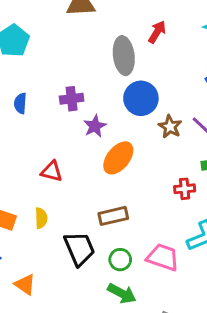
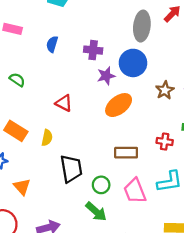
blue circle: (141, 98) -> (133, 63), moved
brown rectangle: (113, 216) -> (126, 153), moved
pink trapezoid: (163, 257) -> (135, 191), turned -144

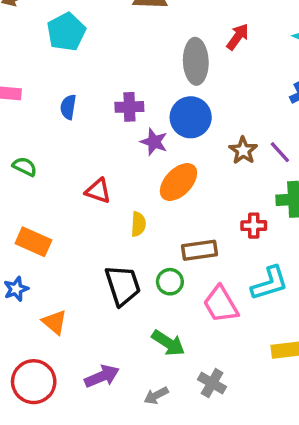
purple star: (106, 76) -> (154, 142), turned -30
yellow semicircle: (47, 138) -> (138, 224), moved
green circle: (101, 185) -> (170, 282), moved

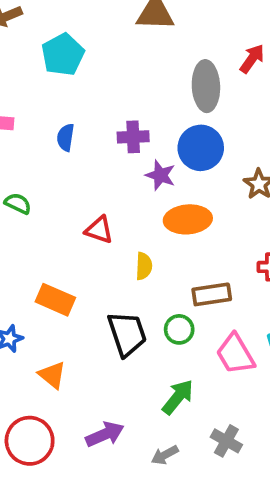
orange ellipse: (178, 182) -> (188, 219), turned 42
orange rectangle: (33, 242) -> (55, 300), moved
green arrow: (168, 343) -> (178, 397), turned -84

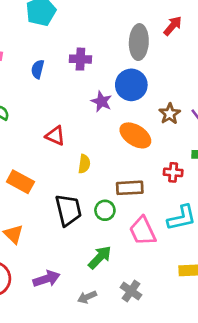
purple cross: (133, 137) -> (80, 59), moved
orange ellipse: (188, 219) -> (135, 135), moved, turned 32

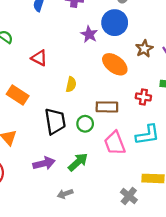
red triangle: (55, 136) -> (39, 58), moved
purple arrow: (47, 279) -> (44, 163), moved
gray cross: (131, 291) -> (129, 196), moved

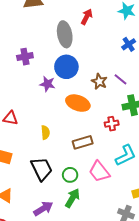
green circle: (85, 124) -> (70, 175), moved

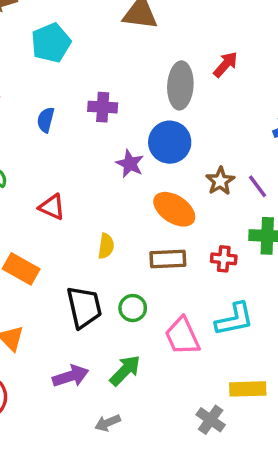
brown rectangle: (83, 142) -> (168, 259), moved
green circle: (70, 175) -> (133, 308), moved

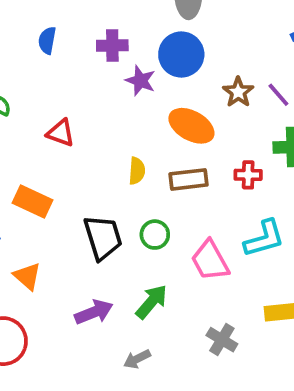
purple cross: (103, 107) -> (112, 45), moved
yellow semicircle: (106, 246) -> (137, 171), moved
gray cross: (211, 420) -> (222, 340), moved

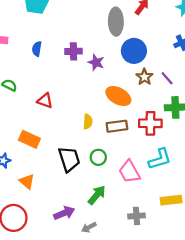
blue circle: (181, 55) -> (134, 51), moved
purple star: (140, 81) -> (96, 62), moved
red cross: (248, 175) -> (150, 123), size x1.5
purple arrow: (94, 312) -> (64, 213), moved
gray cross: (222, 340) -> (136, 216), turned -35

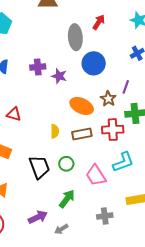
brown star: (144, 77) -> (108, 99), moved
purple line: (167, 78) -> (126, 87), turned 64

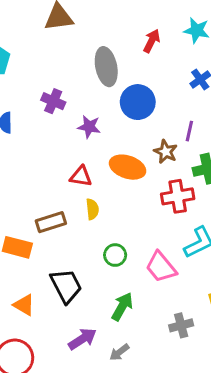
red arrow: (99, 22) -> (152, 41), moved
purple cross: (38, 67) -> (53, 101), moved, turned 35
red triangle: (14, 114) -> (81, 176), moved
brown rectangle: (82, 134) -> (51, 222), moved
black trapezoid: (39, 167) -> (66, 286), moved

